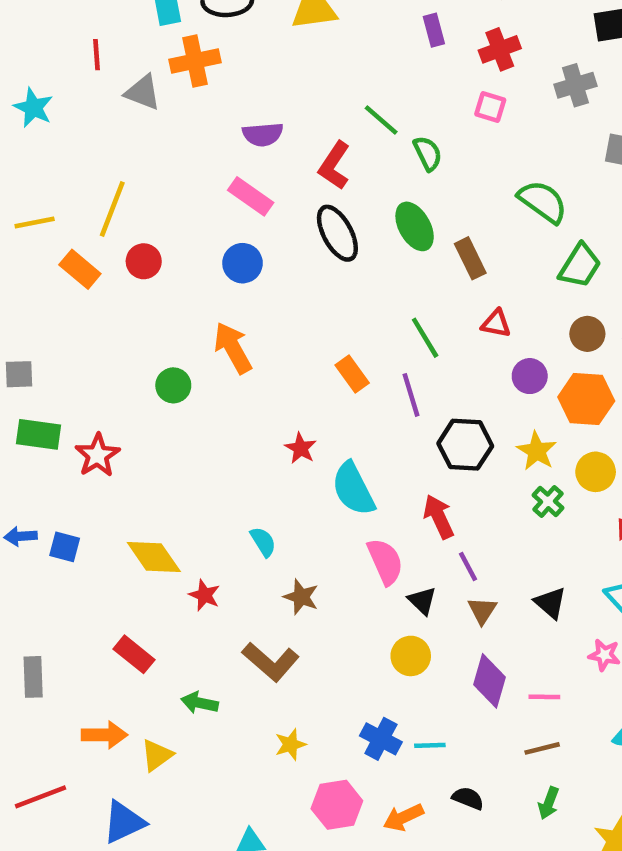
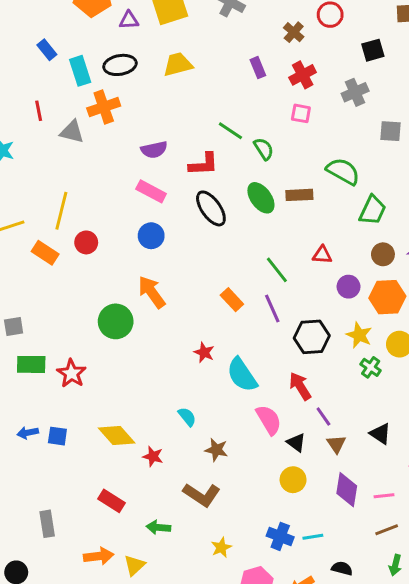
red L-shape: (334, 165) -> (203, 164), turned -120
brown rectangle: (470, 258) -> (299, 195), moved, turned -60
green circle: (173, 385) -> (116, 321), size x1.5

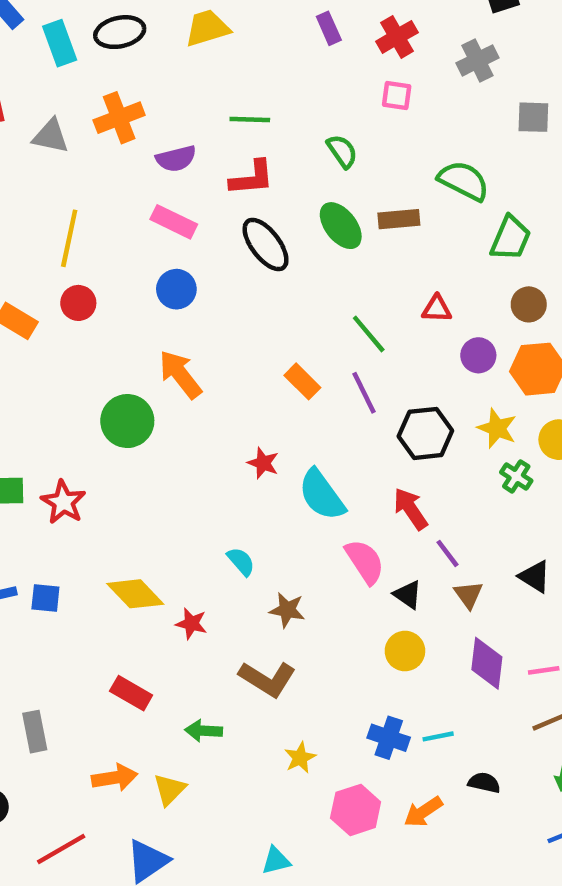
orange cross: (104, 107) -> (119, 118), moved
green line: (230, 131) -> (250, 120), moved, turned -30
yellow line: (61, 211) -> (69, 238), moved

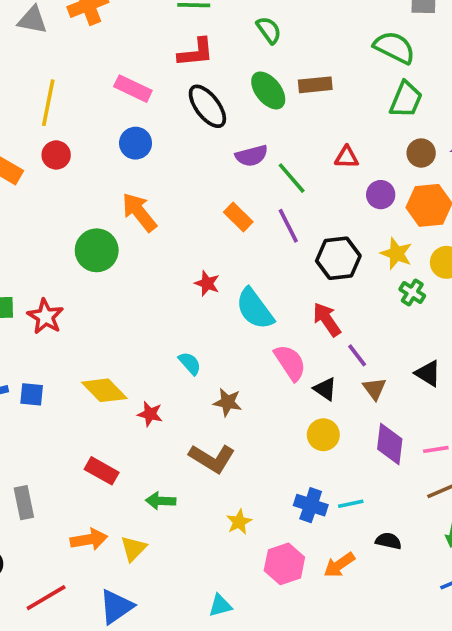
purple semicircle: (176, 159) -> (252, 156), moved
green semicircle: (464, 181) -> (394, 47), moved

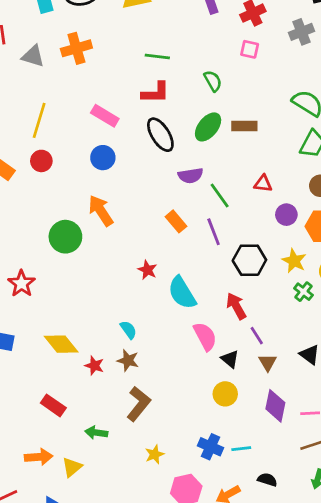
green ellipse: (268, 90) -> (208, 127), turned 72
brown star: (228, 402) -> (128, 360), moved
brown L-shape: (212, 458) -> (139, 404), turned -88

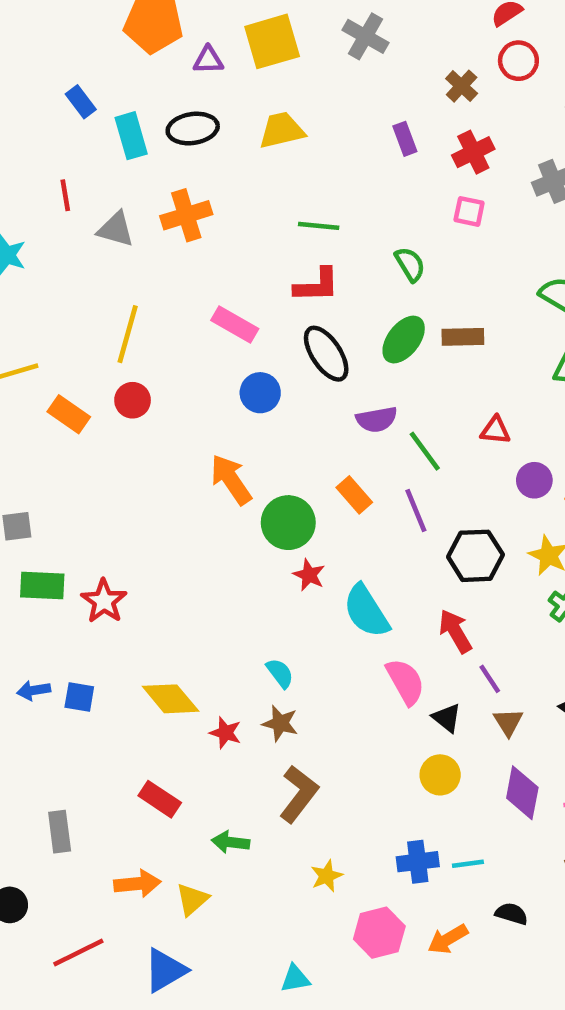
blue circle: (103, 158) -> (260, 393), moved
green circle: (65, 237) -> (288, 523), moved
blue cross: (211, 447) -> (418, 862), turned -30

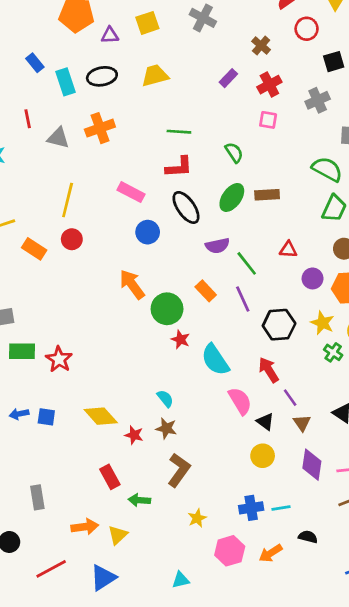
yellow square: (272, 41) -> (147, 23), size x0.7
red circle: (518, 61) -> (307, 29), moved
purple rectangle: (405, 139) -> (228, 78), turned 66
red rectangle: (160, 799) -> (110, 477), moved, turned 30

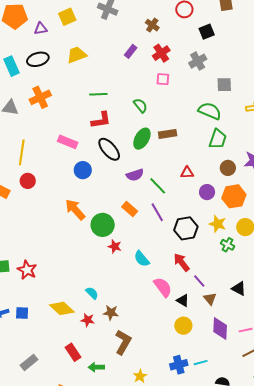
cyan semicircle: (215, 360) -> (142, 259), size x0.7
cyan semicircle: (165, 399) -> (92, 293), moved
gray rectangle: (37, 497) -> (29, 362), moved, turned 66

